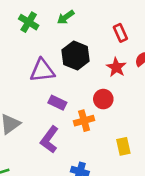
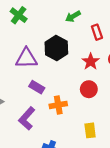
green arrow: (66, 17) -> (73, 16), moved
red circle: (103, 99) -> (89, 89), moved

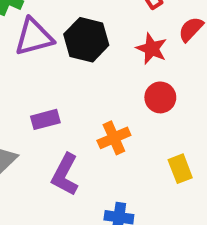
purple triangle: (26, 58) -> (34, 37), moved
purple rectangle: (37, 87) -> (45, 119), moved, turned -32

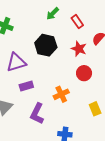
purple triangle: (34, 37) -> (16, 62), moved

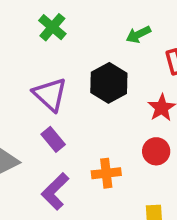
purple triangle: (16, 62) -> (50, 94), turned 40
purple rectangle: (26, 86) -> (53, 139), turned 48

